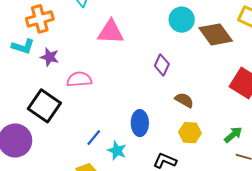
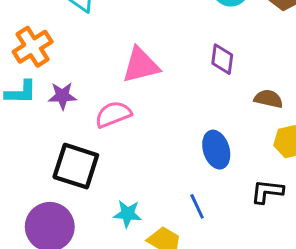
pink triangle: (111, 32) -> (141, 65), moved
blue line: (94, 138) -> (197, 206), moved, turned -48
cyan star: (117, 151) -> (127, 214), moved

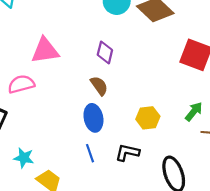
brown semicircle: (268, 99) -> (99, 86), moved, turned 36
blue line: (197, 206) -> (90, 153), moved

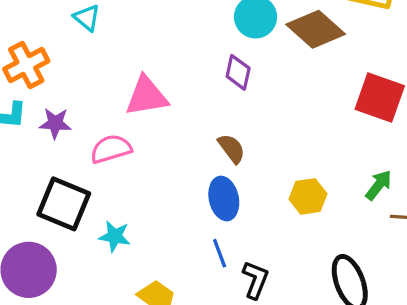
purple diamond: (105, 52) -> (238, 72), moved
black L-shape: (127, 152) -> (255, 280), moved, turned 100
cyan star: (24, 158) -> (115, 236), moved

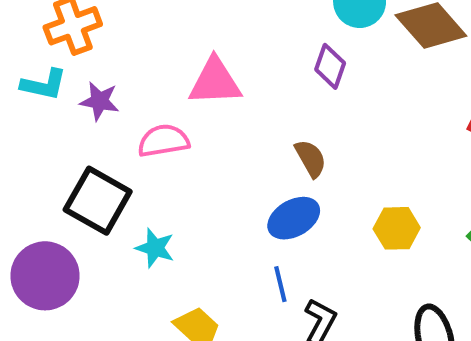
blue ellipse: (224, 199) -> (294, 218), turned 66

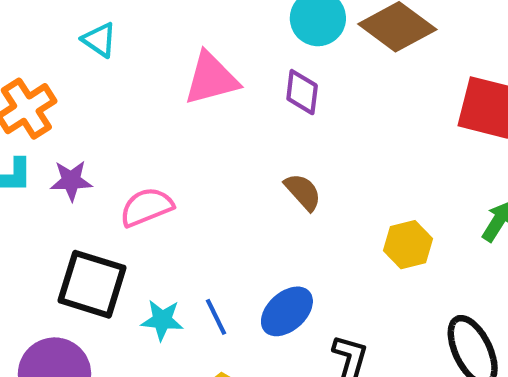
pink triangle: (215, 82) -> (211, 79), moved
blue ellipse: (294, 218) -> (287, 311), moved
blue line: (280, 284) -> (216, 317), moved

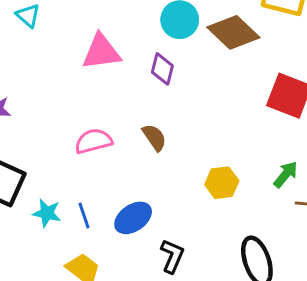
pink semicircle: (146, 207) -> (93, 141), moved

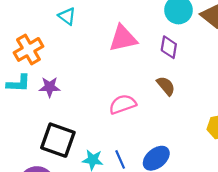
brown semicircle: (154, 137) -> (166, 86), moved

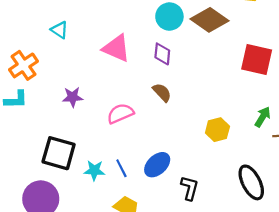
pink triangle: (123, 38) -> (116, 48), turned 40
purple star: (50, 87) -> (73, 97), moved

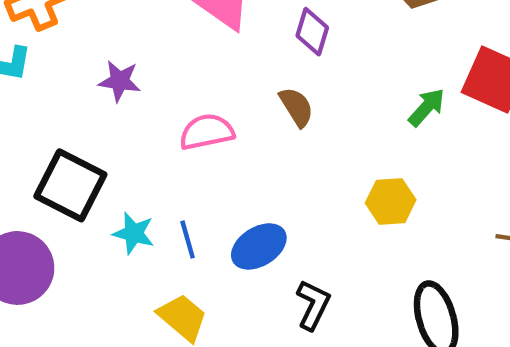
green arrow: (263, 117) -> (427, 107), moved

